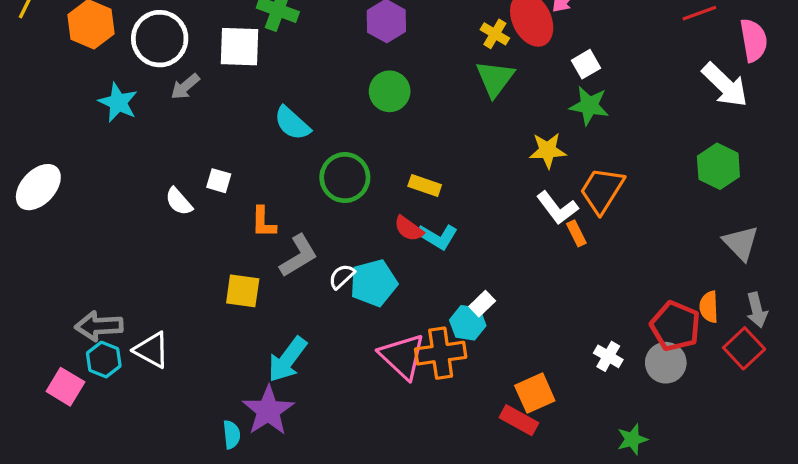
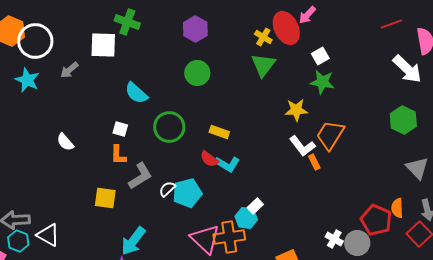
white circle: (160, 39) -> (35, 41), moved
white square: (219, 181) -> (120, 129), moved
gray circle: (666, 363) -> (357, 243), moved

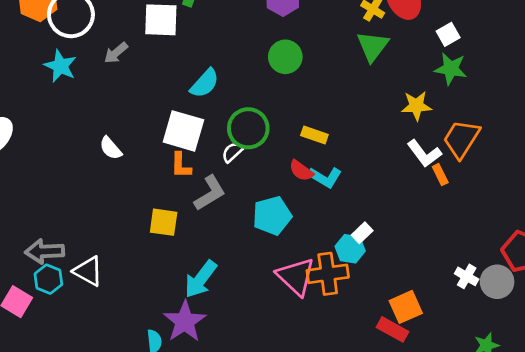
cyan semicircle: (136, 93) -> (205, 83), turned -90
white square: (120, 129) -> (183, 131), size x2.0
white semicircle: (167, 189) -> (232, 152), moved

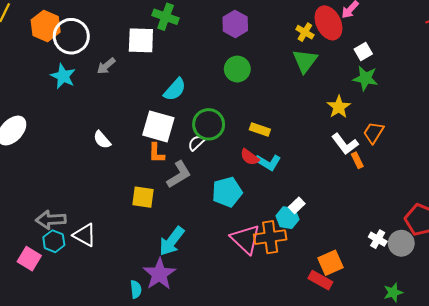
yellow star: (416, 106) -> (339, 107), turned -30
orange trapezoid: (461, 139) -> (374, 133), size x0.7

